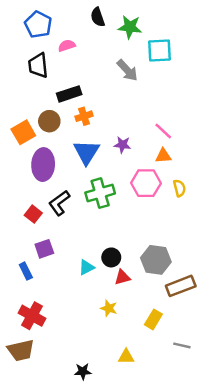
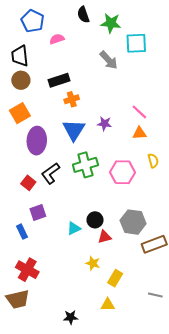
black trapezoid: (38, 65) -> (20, 56), moved
brown circle: (49, 121) -> (21, 80), moved
pink hexagon: (146, 183) -> (122, 172), moved
yellow rectangle: (153, 319) -> (115, 278), moved

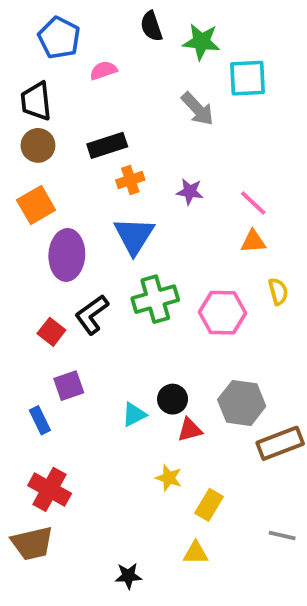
purple star: (104, 124) -> (190, 192), moved

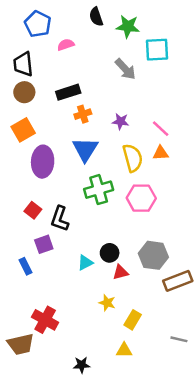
yellow semicircle: (278, 291) -> (133, 158), moved, size x1.6
black L-shape: (92, 315) -> (60, 219), moved, turned -35
red cross: (50, 489) -> (45, 320), moved

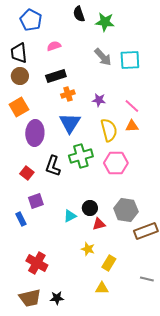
pink semicircle: (66, 45) -> (54, 46), moved
cyan square: (157, 50) -> (130, 60), moved
black L-shape: (60, 219) -> (53, 166), moved
brown trapezoid: (21, 344) -> (30, 298), moved
black star: (82, 365) -> (57, 298), moved

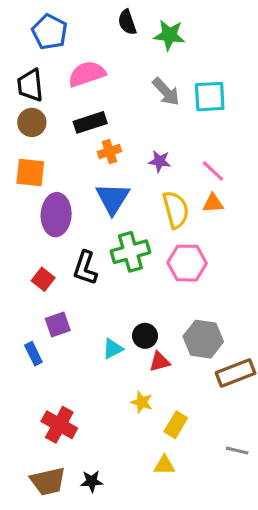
pink semicircle: (54, 46) -> (87, 74), size x1.6
orange square: (19, 107) -> (30, 173), turned 36

